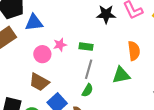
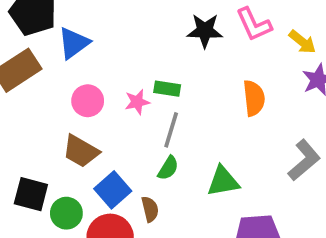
blue triangle: (34, 23) -> (74, 43), turned -30
pink star: (60, 45) -> (137, 102), moved
green triangle: (121, 75) -> (223, 181), moved

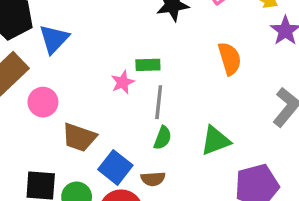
pink circle: (88, 101) -> (43, 102), moved
brown semicircle: (150, 209) -> (153, 179), turned 110

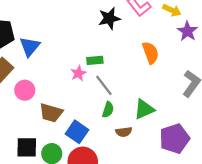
gray line: (159, 102) -> (104, 85), turned -40
brown semicircle: (153, 179) -> (124, 132), moved

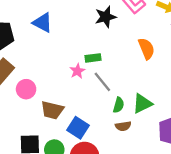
blue triangle: (30, 47) -> (43, 23), moved, turned -40
green semicircle: (108, 110) -> (119, 105), moved

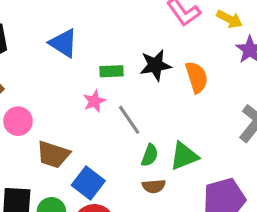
black star: (105, 17) -> (155, 65), moved
blue triangle: (43, 23) -> (63, 43), moved
green rectangle: (93, 58) -> (112, 71), moved

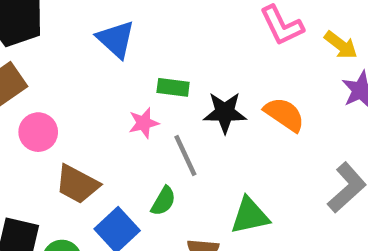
black star: (155, 65) -> (225, 112), moved
orange semicircle: (197, 77) -> (284, 114), turned -48
green semicircle: (150, 155) -> (163, 201), moved

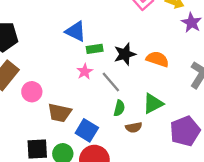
blue triangle: (116, 39) -> (76, 31), moved
orange semicircle: (284, 114) -> (157, 59), moved
green semicircle: (163, 201) -> (119, 108), moved

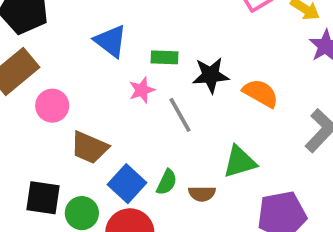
blue triangle: (76, 31) -> (111, 41), moved
green semicircle: (119, 108) -> (167, 182), moved

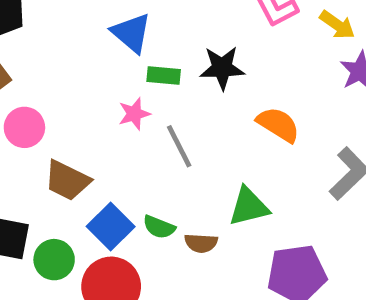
blue triangle: (111, 41) -> (131, 33), moved
black star: (211, 75) -> (222, 68), moved
green semicircle: (167, 182) -> (159, 227), turned 84

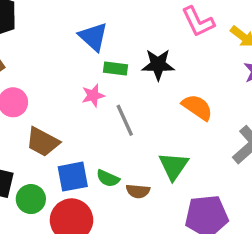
green triangle: (249, 207) -> (174, 166), turned -44
blue square: (111, 226) -> (73, 177), turned 32

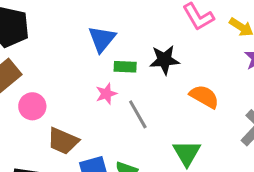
blue triangle: (93, 37) -> (102, 39), turned 32

